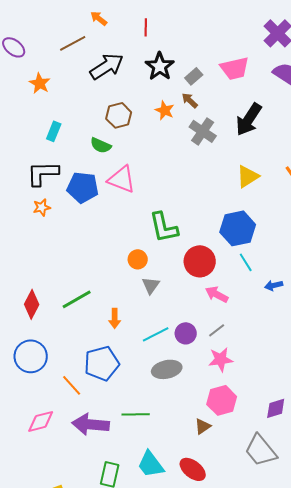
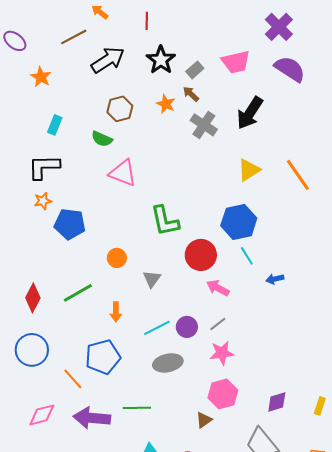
blue pentagon: (83, 187) -> (70, 224), moved
orange circle: (138, 259) -> (117, 258), moved

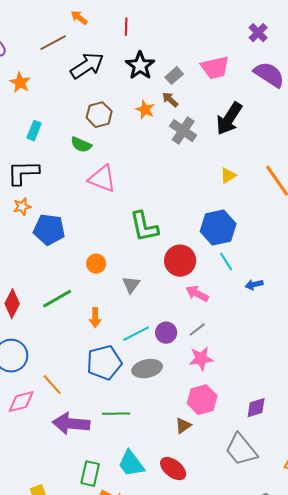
purple cross: (279, 27) -> (258, 33), size x0.7
yellow triangle: (249, 170) -> (228, 176), size x0.7
blue pentagon: (103, 357) -> (104, 363), moved
pink diamond: (42, 415) -> (21, 402), moved

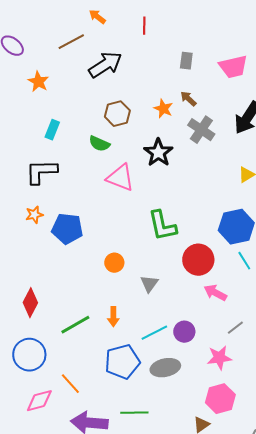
black star: (140, 66) -> (158, 153), moved
gray rectangle: (174, 76) -> (186, 61), moved, turned -42
orange star: (22, 207) -> (34, 215), moved
green line: (57, 299) -> (75, 325), moved
gray line: (197, 330) -> (235, 328), moved

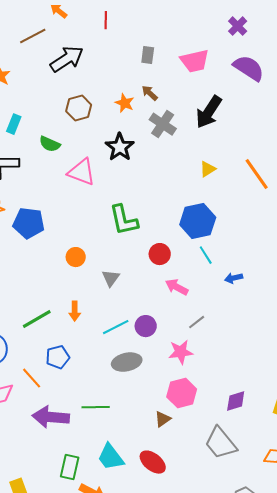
green semicircle: (99, 144) -> (50, 144), moved
red circle: (198, 260) -> (160, 254), size x0.7
blue pentagon: (122, 362) -> (58, 357), moved, size x0.7

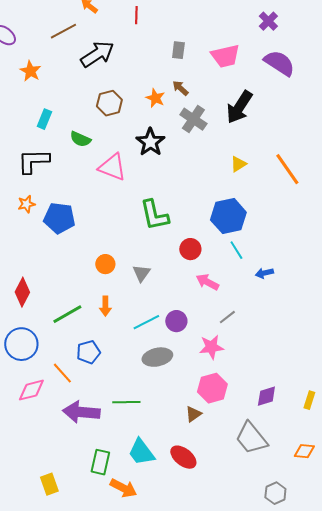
orange circle: (76, 257) -> (105, 264), moved

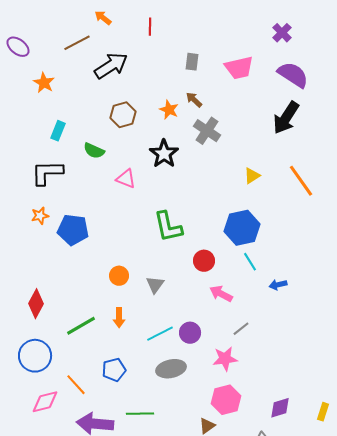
black arrow: (239, 107) -> (286, 118), moved
pink triangle: (112, 167) -> (126, 179), size x0.7
blue pentagon: (88, 352) -> (114, 370), moved

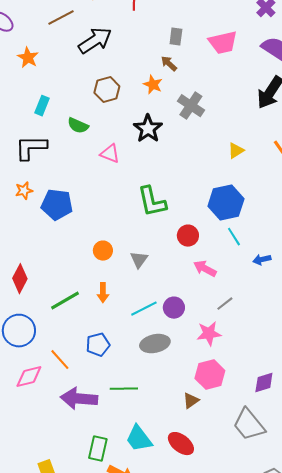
brown arrow: (194, 100) -> (169, 64), moved

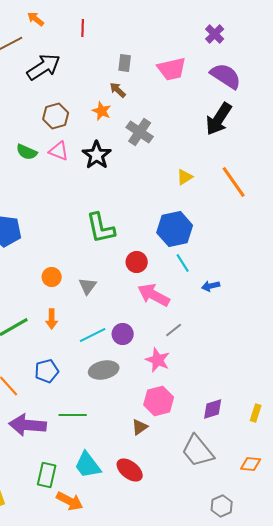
pink triangle: (110, 154) -> (59, 151), moved
pink arrow: (205, 269) -> (154, 295), size x1.4
pink star: (209, 334) -> (158, 360), turned 30

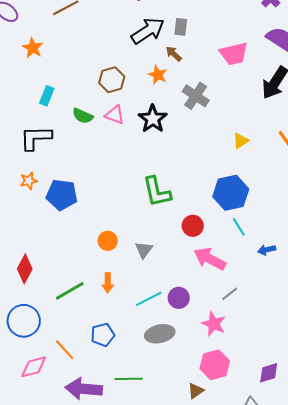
black arrow: (44, 67) -> (148, 31), moved
pink trapezoid: (172, 69) -> (234, 54), moved

